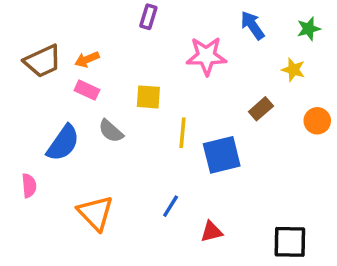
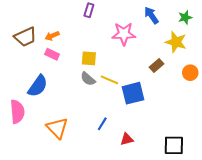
yellow star: (293, 70) -> (176, 42), size x1.5
gray semicircle: (111, 131) -> (88, 79), moved
yellow line: (182, 133) -> (109, 80), turned -72
pink semicircle: (29, 186) -> (17, 112), size x1.6

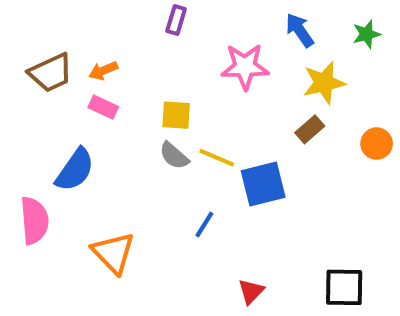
yellow star: (176, 42) -> (324, 83), moved, turned -30
blue line: (102, 124) -> (204, 225), moved
red triangle: (127, 139) -> (251, 291), moved, turned -32

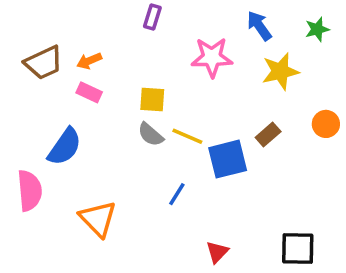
brown rectangle: (310, 129) -> (268, 134), moved

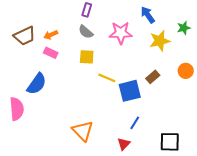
green star: (317, 29) -> (184, 28), moved
gray semicircle: (151, 134) -> (86, 32), moved
blue line: (177, 194) -> (135, 123), moved
orange triangle: (98, 219) -> (83, 131), moved

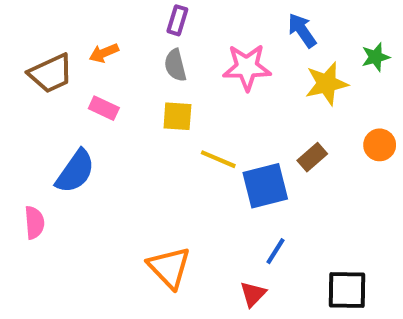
gray semicircle: (86, 32) -> (175, 65), turned 35
orange arrow: (51, 35) -> (104, 53), moved
pink semicircle: (17, 109) -> (34, 223), size x0.7

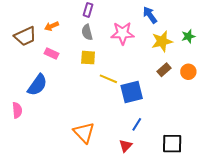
green star: (376, 57) -> (188, 36), moved
brown rectangle: (312, 157) -> (164, 70), moved

